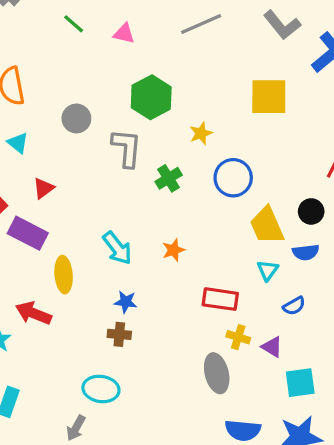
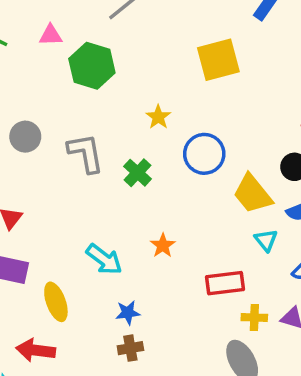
green hexagon: (151, 97) -> (92, 66), moved

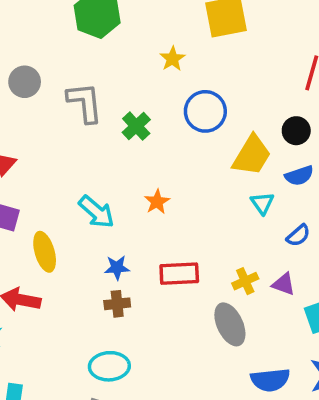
yellow star: (158, 117) -> (173, 59), moved
yellow trapezoid: (253, 194) -> (252, 155), turned -114
red rectangle: (225, 283) -> (179, 274), moved
yellow cross: (254, 317) -> (245, 281), turned -30

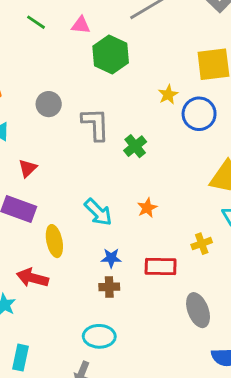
blue circle: (205, 111) -> (199, 114), moved
yellow cross: (245, 281) -> (202, 244), moved

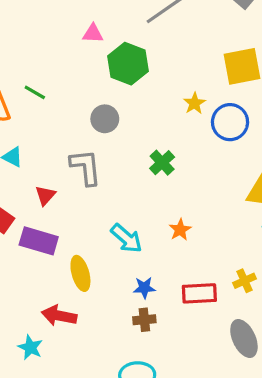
green line: (36, 22) -> (35, 92), moved
gray circle: (49, 104) -> (105, 119), moved
gray L-shape: (95, 124) -> (86, 167), moved
yellow cross: (202, 244) -> (245, 281), moved

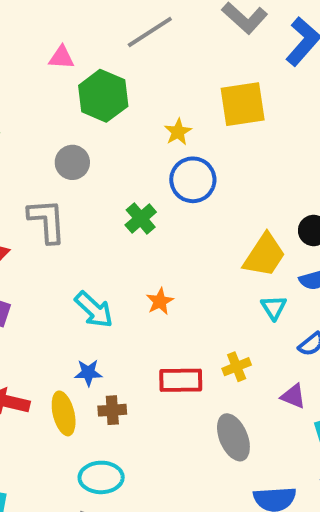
yellow star: (194, 103) -> (178, 132), moved
blue circle: (230, 122) -> (193, 180), moved
yellow ellipse: (80, 273) -> (64, 413), moved
blue star: (144, 288) -> (88, 373), moved

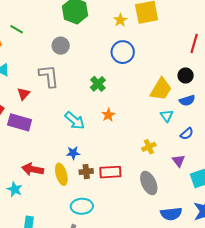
yellow star: (178, 132) -> (120, 20), moved
green cross: (141, 219) -> (98, 84), moved
red rectangle: (181, 380) -> (110, 172), moved
purple triangle: (293, 396) -> (179, 161), turned 32

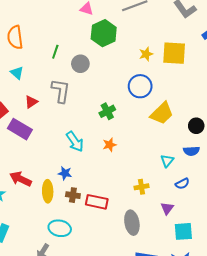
green line: (17, 29) -> (55, 52), moved, turned 64
yellow trapezoid: (161, 89) -> (162, 113), moved

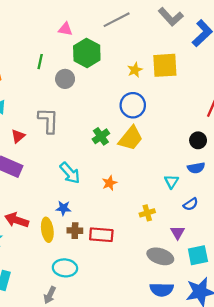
green line: (55, 52) -> (40, 62), moved
gray circle: (80, 64) -> (65, 79), moved
yellow trapezoid: (162, 113) -> (131, 138), moved
orange star: (110, 145) -> (109, 183), moved
gray ellipse: (132, 223) -> (160, 256), moved, turned -55

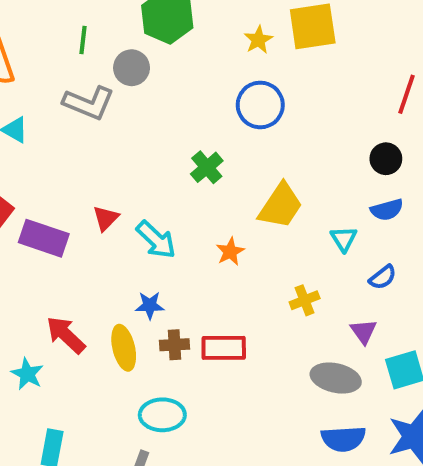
gray L-shape: (48, 120) -> (89, 103), moved, turned 116
red triangle: (18, 136) -> (106, 218), moved
yellow trapezoid: (131, 138) -> (281, 206), moved
red arrow: (17, 220) -> (66, 335), turned 30

